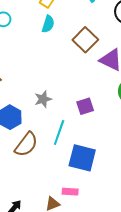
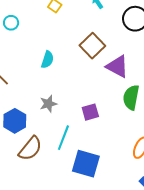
cyan semicircle: (48, 24) -> (47, 60), moved

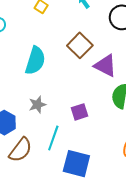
cyan semicircle: (47, 60) -> (35, 61), size x1.6

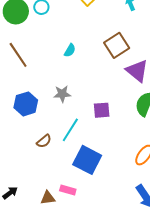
cyan semicircle: (35, 61) -> (70, 50), size x0.5
brown semicircle: (20, 150) -> (44, 141), moved, size x0.6

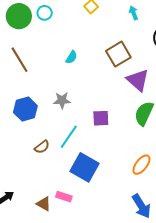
brown triangle: (48, 198) -> (44, 204), turned 35

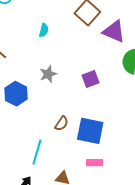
cyan line: (69, 137) -> (37, 152), moved
brown semicircle: (42, 147) -> (62, 124), moved
pink rectangle: (64, 197) -> (95, 163), moved

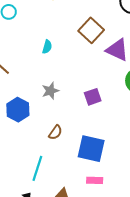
brown semicircle: (62, 124) -> (55, 132), moved

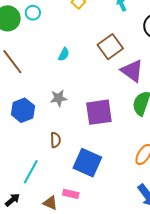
purple square: (93, 97) -> (99, 112), size x1.6
brown semicircle: (55, 132) -> (55, 140), turned -49
pink rectangle: (95, 180) -> (71, 194), moved

